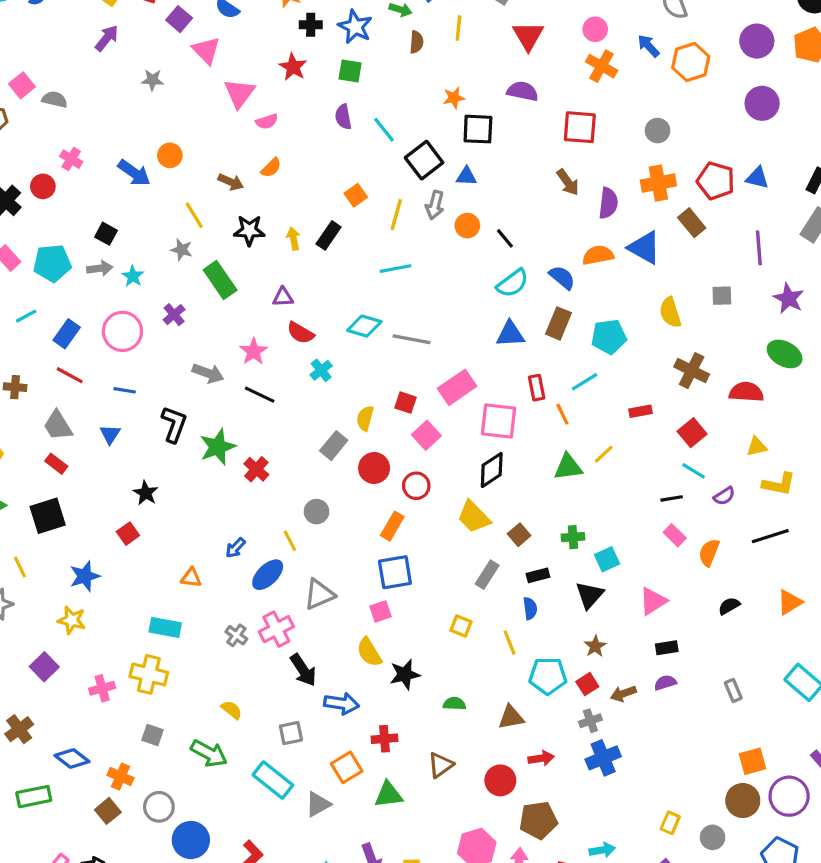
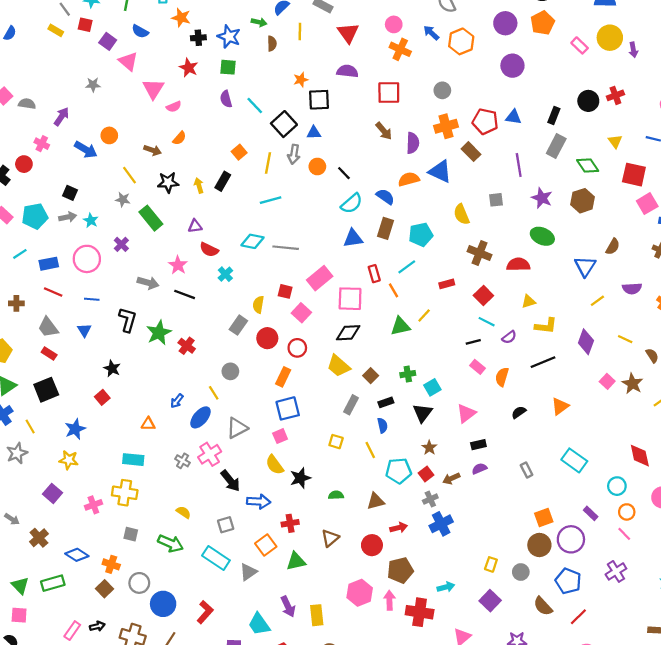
purple arrow: (107, 38) -> (61, 117), moved
blue rectangle: (67, 334) -> (49, 264), turned 48
black diamond: (492, 470) -> (348, 333), turned 35

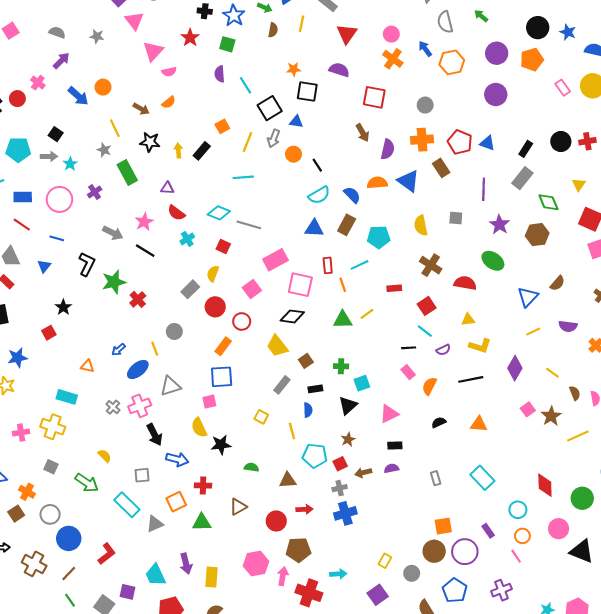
gray semicircle: (27, 104) -> (57, 32), moved
red square: (285, 291) -> (223, 247), moved
orange triangle: (560, 406) -> (479, 424), turned 30

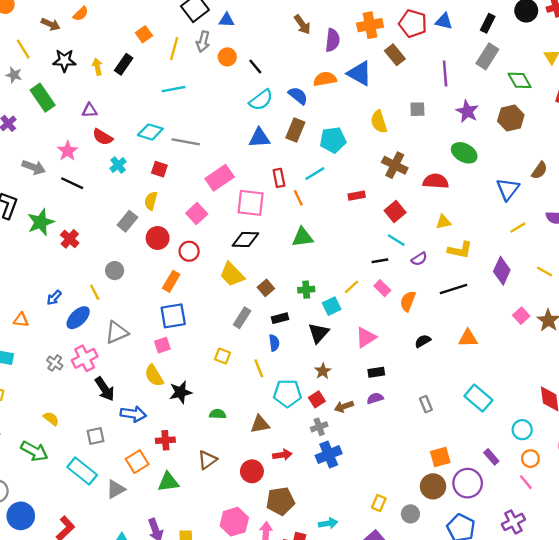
yellow line: (367, 314) -> (351, 287), moved

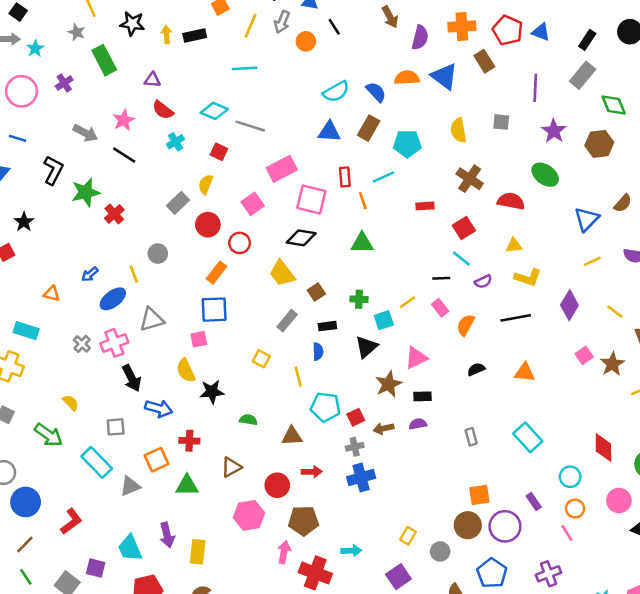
black rectangle: (124, 64) -> (195, 35), turned 36
black line: (255, 66) -> (334, 27), moved
brown star: (323, 371) -> (388, 384), moved, size x1.5
pink hexagon: (234, 522) -> (249, 515), moved

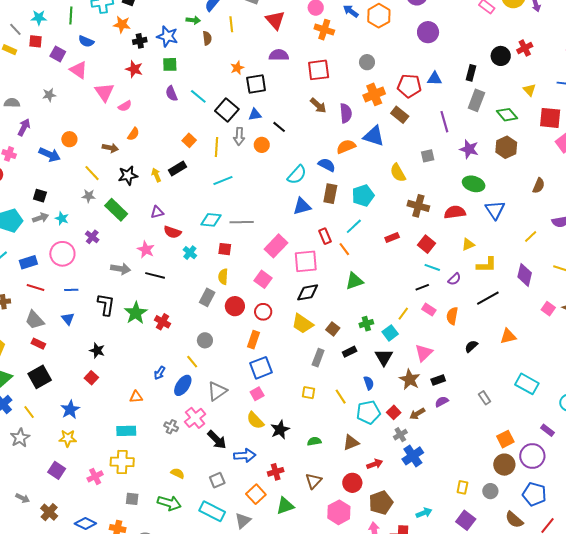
blue triangle: (587, 219) -> (495, 210), moved
blue semicircle: (318, 352) -> (369, 383), moved

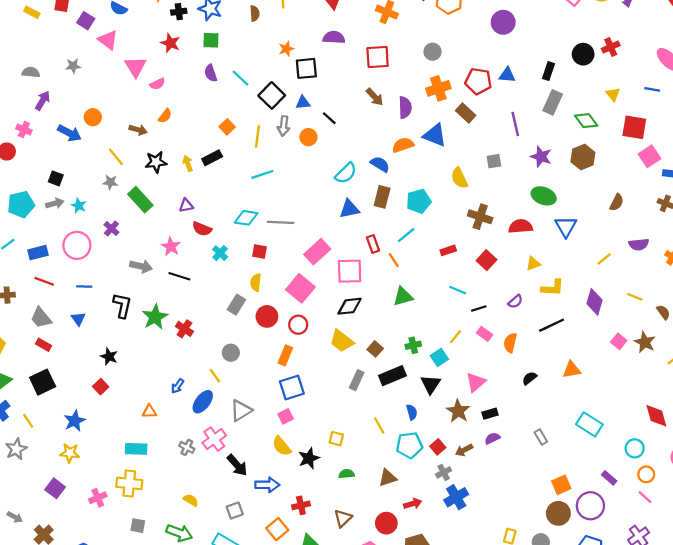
cyan line: (432, 267) -> (458, 290), moved
pink square: (263, 279) -> (300, 288), size x1.4
black rectangle: (350, 352) -> (392, 376), size x1.6
yellow square: (309, 393) -> (336, 439), moved

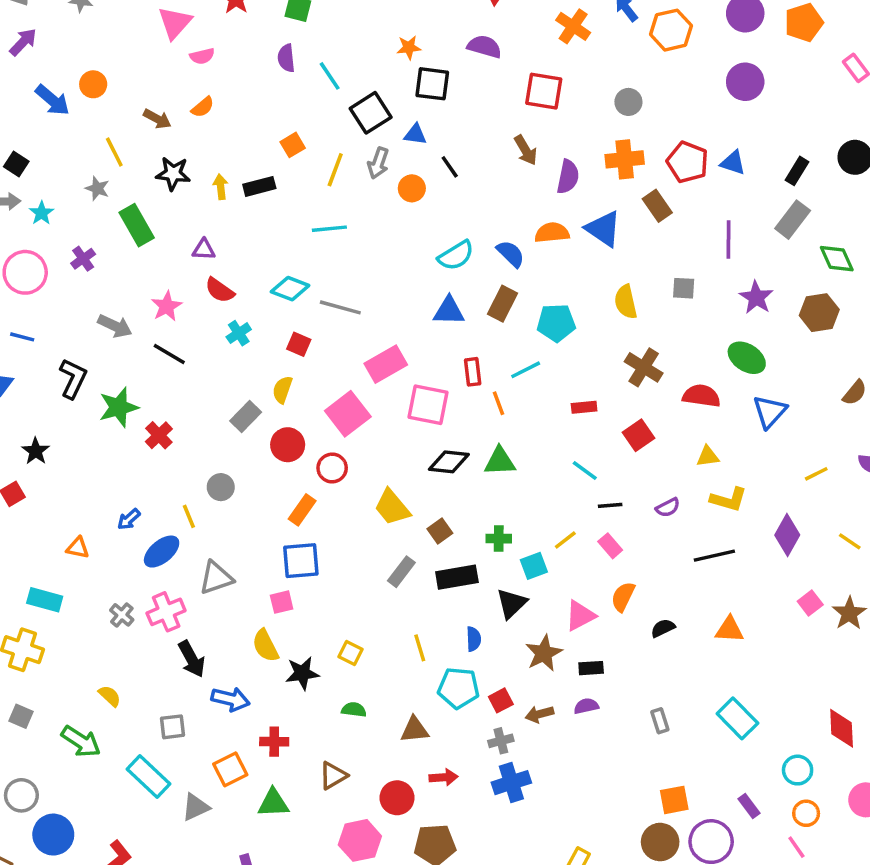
black diamond: (350, 306) -> (449, 462), moved
orange semicircle: (510, 343) -> (623, 597), moved

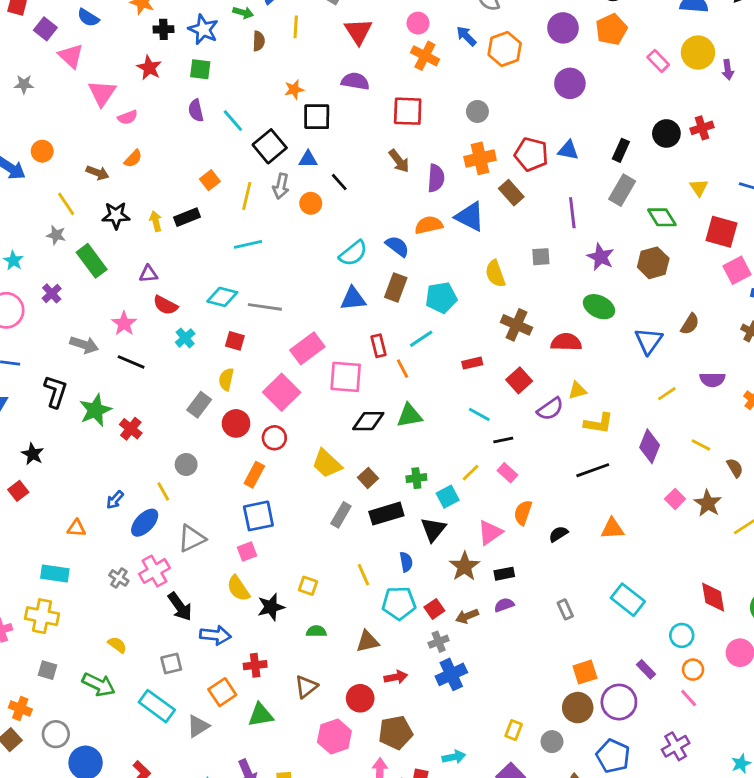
blue triangle: (770, 412) -> (649, 341), moved
purple semicircle: (668, 507) -> (550, 409), moved, size x1.4

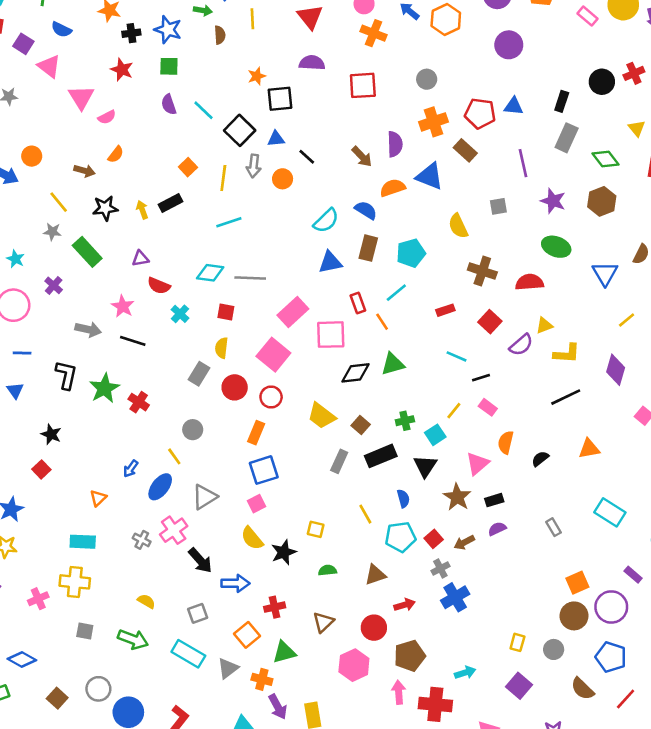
brown arrow: (399, 161) -> (362, 157), moved
orange triangle: (76, 528) -> (98, 498), turned -42
orange cross: (20, 708) -> (262, 679), moved

